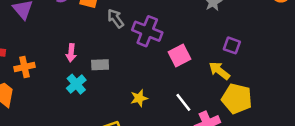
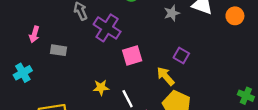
cyan cross: (76, 84) -> (23, 73), moved
yellow star: (139, 98) -> (101, 88), moved

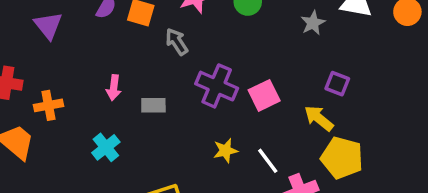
purple cross: (107, 28) -> (217, 86), moved

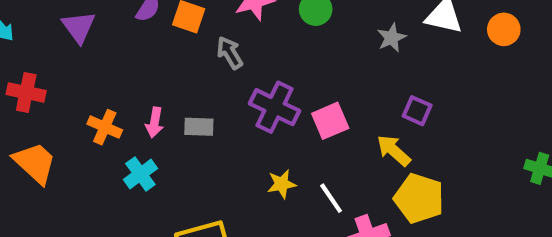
pink arrow: (114, 88) -> (155, 122), moved
orange cross: (48, 105) -> (105, 127), moved, turned 32

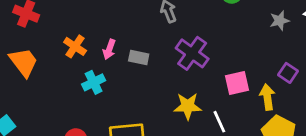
pink square: (330, 121) -> (237, 83), moved
yellow arrow: (394, 151) -> (267, 97), turned 30
yellow star: (282, 184) -> (188, 106), size x1.4

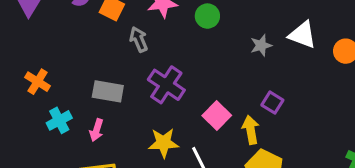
pink arrow: (109, 49) -> (96, 130), moved
gray rectangle: (139, 58) -> (108, 91), size x1.4
pink square: (237, 83) -> (217, 116), turned -30

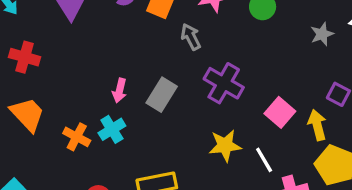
orange cross: (38, 82) -> (77, 137), moved
gray rectangle: (108, 91) -> (162, 95), turned -64
pink arrow: (96, 130) -> (120, 90), moved

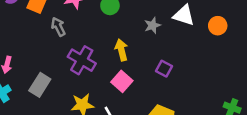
gray rectangle: (162, 95) -> (40, 85), moved
yellow arrow: (317, 125) -> (121, 50), moved

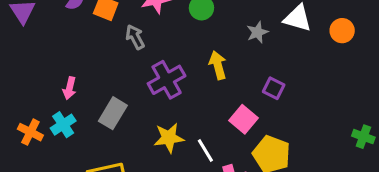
purple cross: (82, 60) -> (167, 80), turned 32
pink square: (122, 81) -> (243, 119), moved

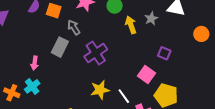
orange circle: (342, 31) -> (201, 34), moved
yellow arrow: (218, 65) -> (131, 25), moved
gray rectangle: (113, 113) -> (60, 47), moved

